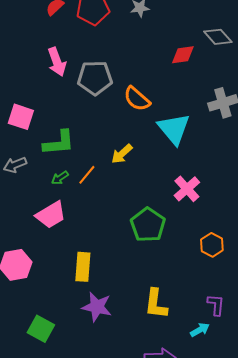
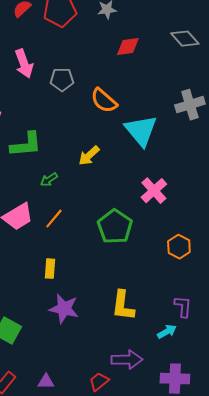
red diamond: (183, 55) -> (128, 47), moved
gray pentagon: (95, 78) -> (62, 80), size x0.7
orange line: (87, 175) -> (54, 219), moved
green arrow: (60, 178) -> (49, 180), moved
yellow rectangle: (83, 267) -> (50, 269), size x0.7

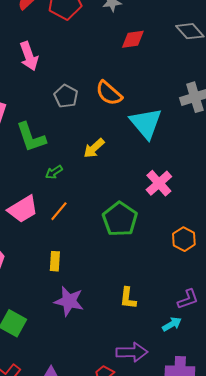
gray pentagon: (62, 80) -> (66, 96), moved, turned 30
green L-shape: (26, 145) -> (31, 137), turned 76
yellow L-shape: (123, 306) -> (128, 298), size x0.7
purple L-shape: (183, 307) -> (188, 299), turned 65

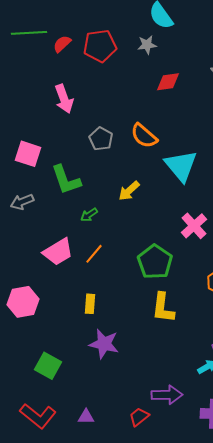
yellow L-shape: (128, 298) -> (163, 308), moved, size x1.4

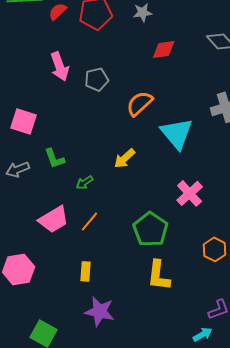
orange semicircle: (144, 136) -> (140, 103), turned 96
gray pentagon: (101, 139) -> (97, 79), moved, turned 30
green L-shape: (66, 180) -> (55, 158), moved, size x0.7

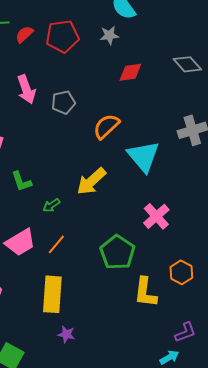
yellow arrow: (125, 158) -> (91, 181), size x1.4
yellow rectangle: (86, 271) -> (52, 294), size x1.8
yellow L-shape: (159, 275) -> (145, 292), moved
purple star: (100, 311) -> (66, 334), size x0.6

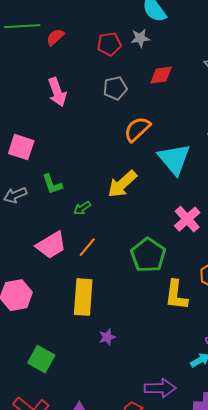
red pentagon: (62, 36) -> (109, 44), moved, size x0.7
gray pentagon: (63, 102) -> (115, 88), moved
purple star: (66, 334) -> (107, 337), moved, turned -30

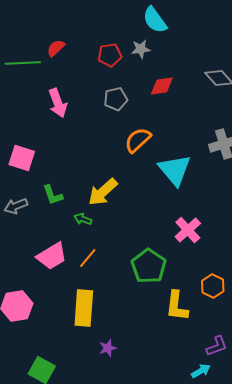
green line: (22, 26) -> (23, 63), moved
yellow arrow: (122, 184) -> (103, 192), moved
green arrow: (82, 208) -> (83, 219), turned 54

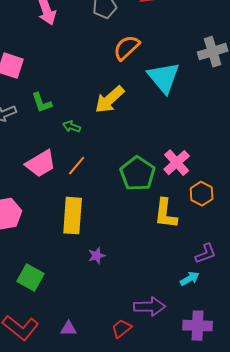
yellow arrow: (103, 192) -> (110, 100), moved
pink cross: (188, 230) -> (177, 163), moved

